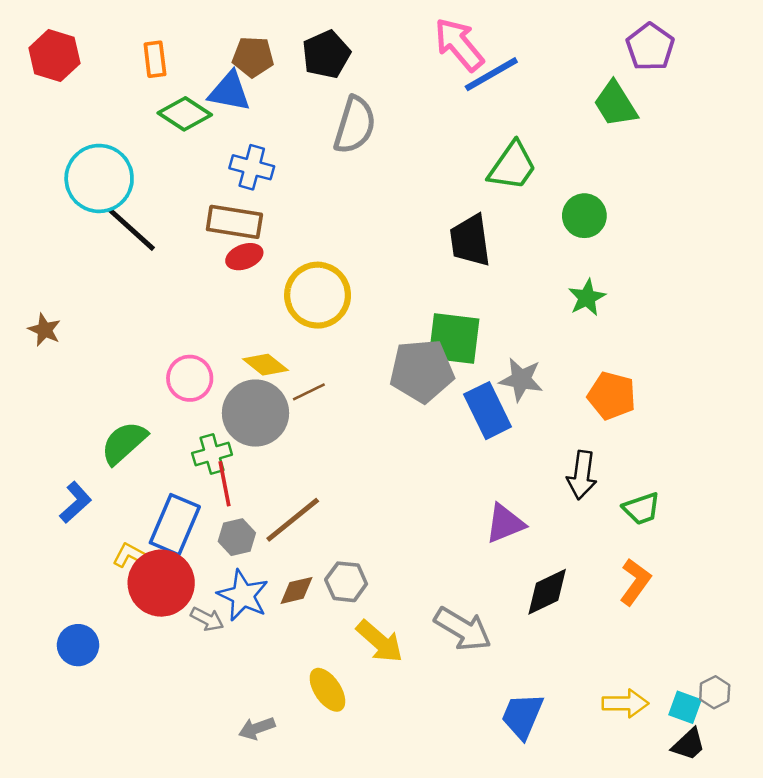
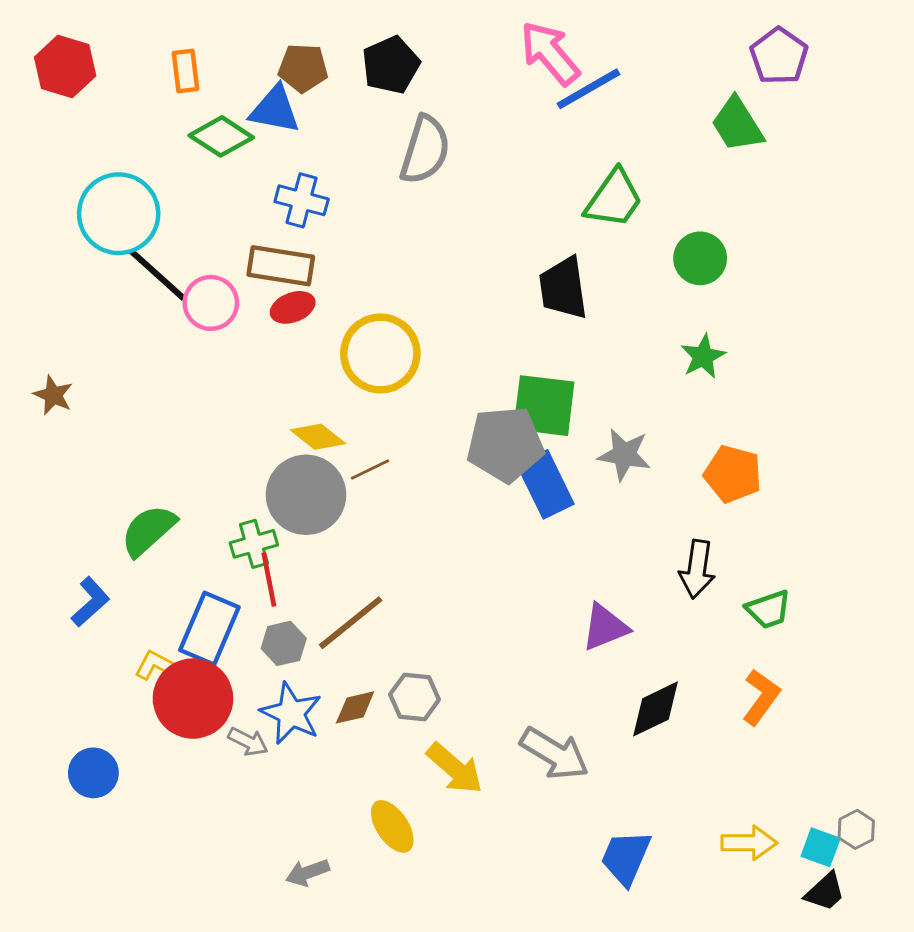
pink circle: (190, 378) -> (211, 303), moved
blue rectangle: (488, 411) -> (545, 484), moved

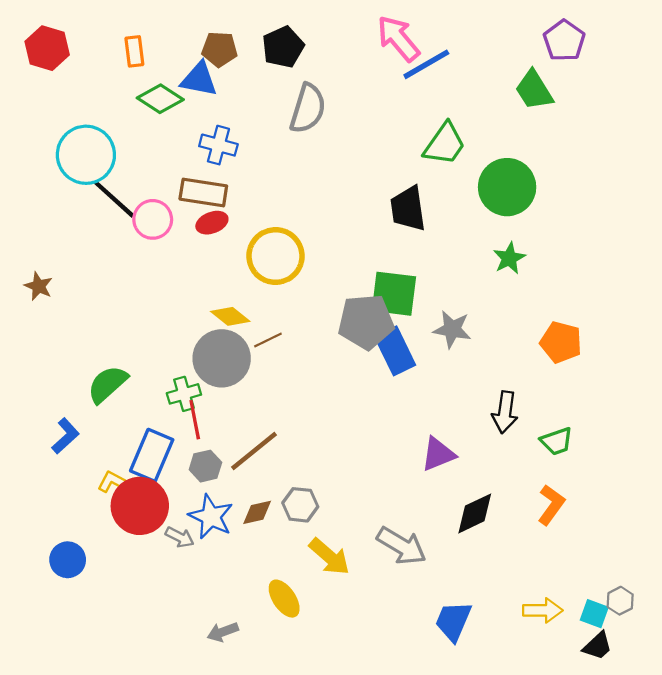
green circle: (700, 258) -> (507, 187), size x1.5
orange pentagon: (733, 474) -> (561, 342), moved

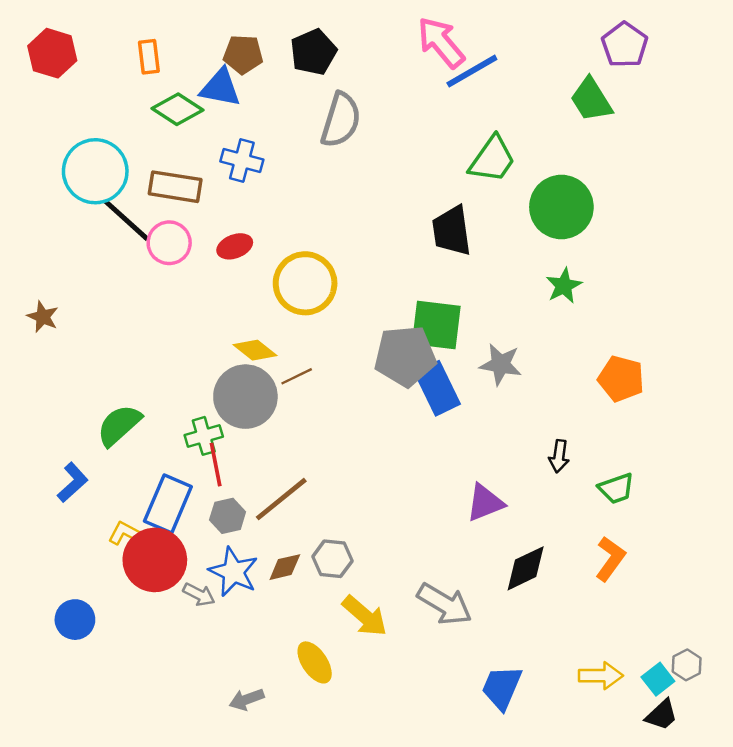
brown rectangle: (203, 192) -> (175, 187), moved
black arrow: (505, 412) -> (559, 456), size x0.7
cyan square: (594, 614) -> (658, 679), turned 32

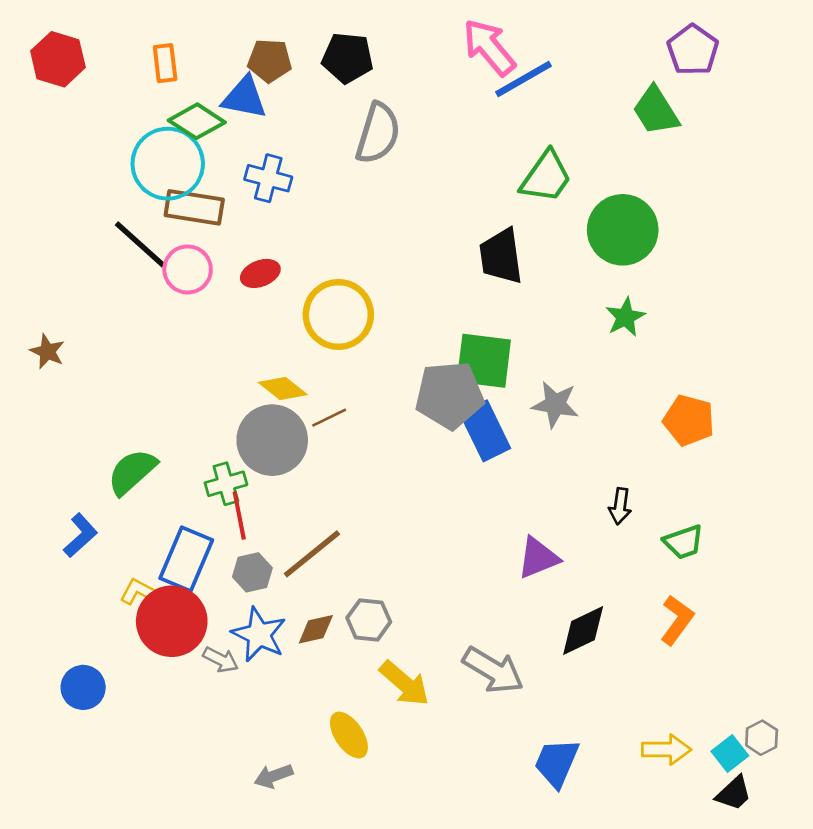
black pentagon: (313, 52) -> (348, 58), turned 30
cyan circle: (95, 171) -> (168, 164), moved

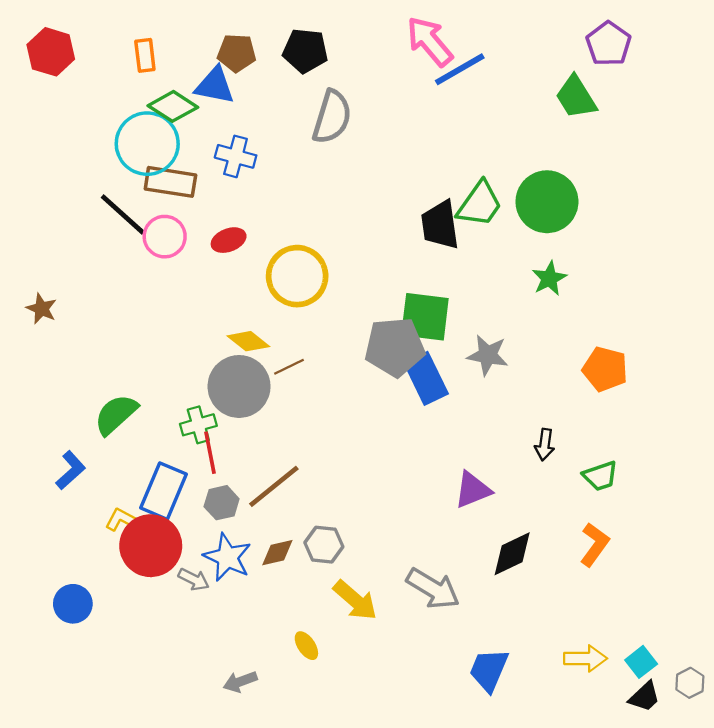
green trapezoid: (546, 177) -> (480, 204), moved
yellow ellipse: (349, 735) -> (306, 646), size x0.7
gray hexagon: (762, 738) -> (690, 683), moved

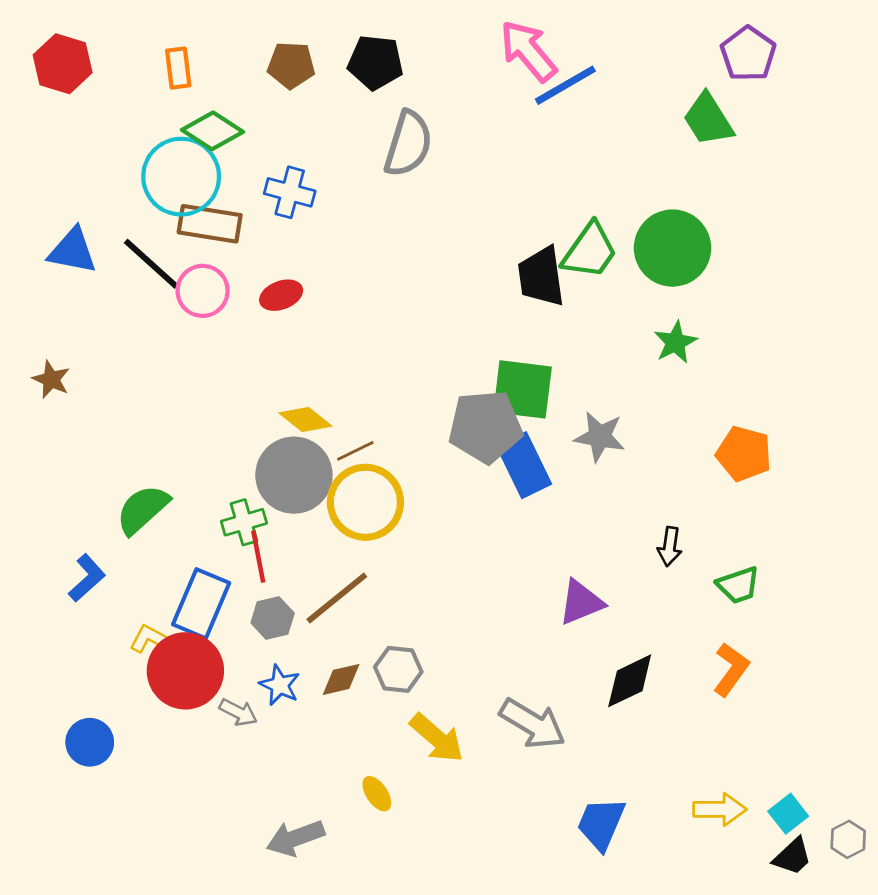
blue triangle: (215, 86) -> (73, 251), moved
yellow circle: (297, 276) -> (365, 502), moved
blue star: (227, 557) -> (280, 685), size x0.7
gray arrow: (240, 682) -> (295, 838), size x1.4

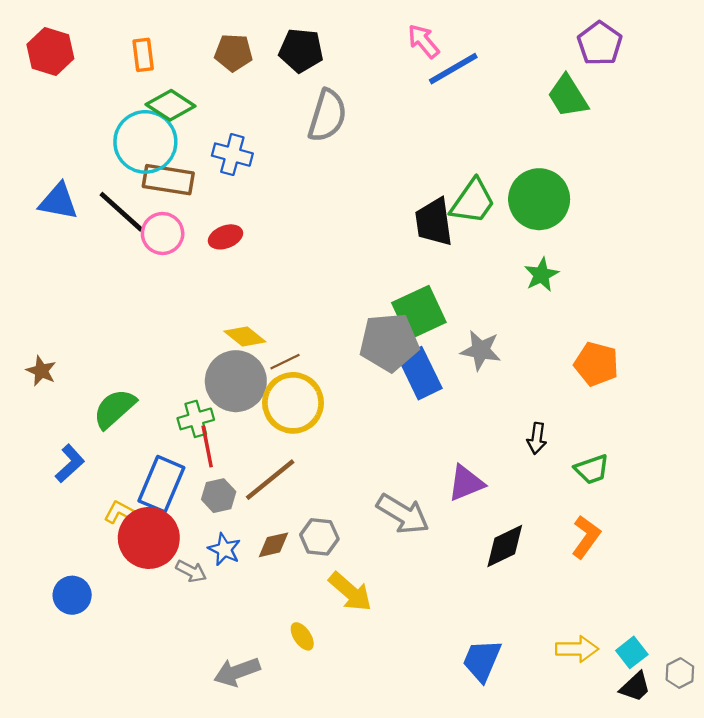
pink arrow: (528, 51) -> (424, 41), size x0.7
brown star: (51, 379) -> (41, 371), moved
green square: (523, 389) -> (419, 312), turned -32
gray arrow: (533, 724) -> (403, 514), moved

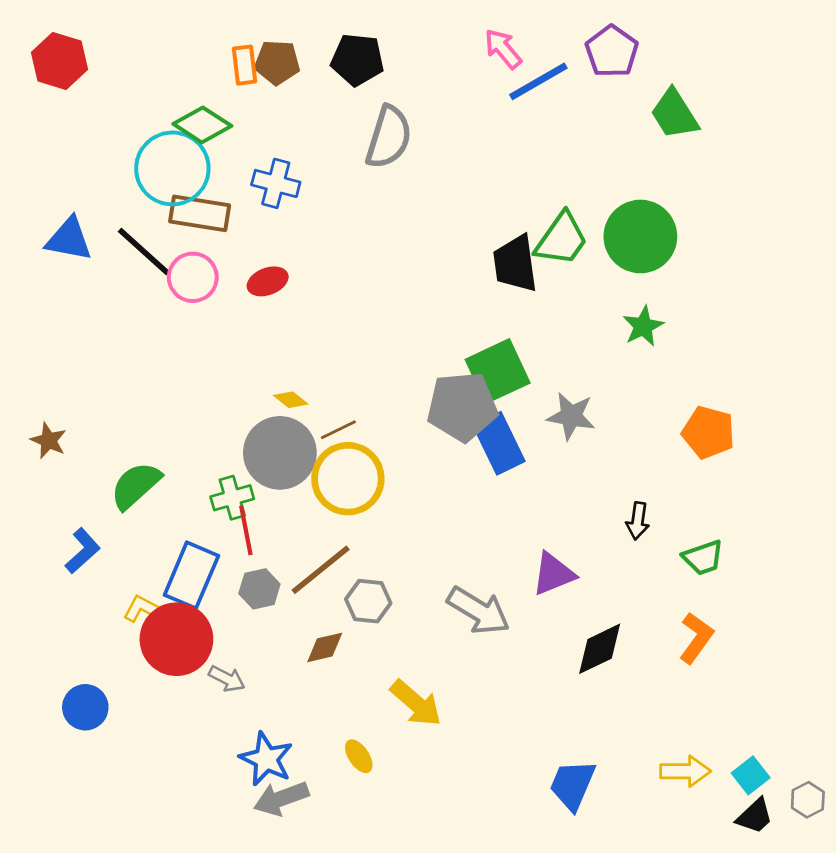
purple pentagon: (600, 43) -> (612, 51), moved
orange rectangle: (143, 55) -> (244, 65), moved
yellow diamond: (245, 337) -> (291, 400), size x0.7
gray hexagon: (319, 537) -> (368, 601), moved
blue star: (224, 549) -> (266, 759), moved, size x1.4

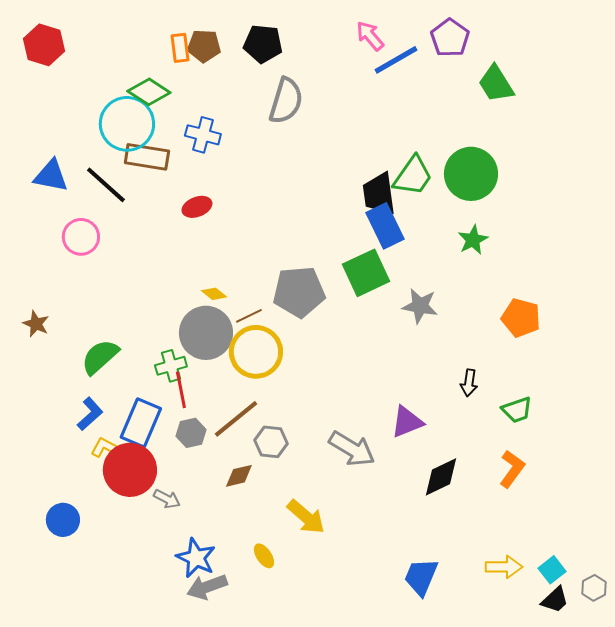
pink circle: (193, 277) -> (81, 237), moved
gray pentagon: (462, 407) -> (299, 292), moved
blue rectangle: (499, 443) -> (385, 226), moved
blue L-shape: (83, 551) -> (90, 414), moved

